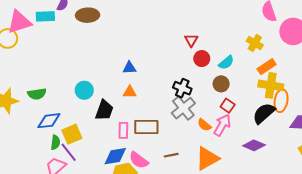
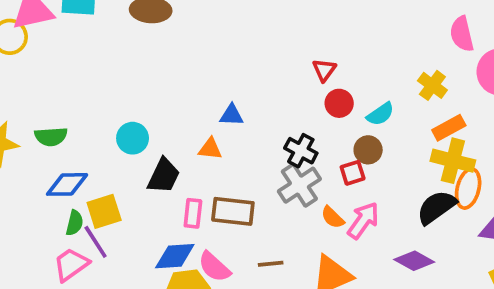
blue triangle: (129, 68) -> (232, 115), moved
red square: (228, 106) -> (353, 173), moved, turned 32

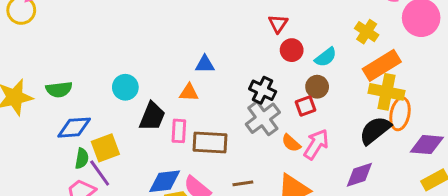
orange rectangle: (449, 128) -> (382, 65), size x1.4
pink rectangle: (193, 213) -> (179, 131), moved
purple diamond: (414, 261) -> (359, 175), turned -44

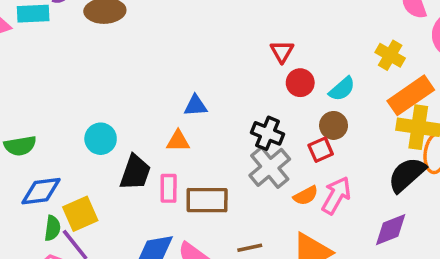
orange semicircle: (291, 143) -> (306, 196), turned -66

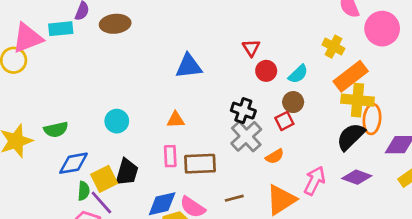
blue triangle: (196, 106) -> (189, 66), moved, size x1.5
black trapezoid: (135, 172) -> (127, 172), moved
pink arrow: (336, 195) -> (315, 181), moved
purple diamond: (391, 230) -> (357, 177), moved, turned 44

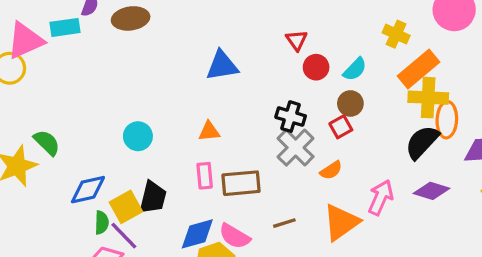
green semicircle: (56, 130) -> (47, 143), moved, turned -120

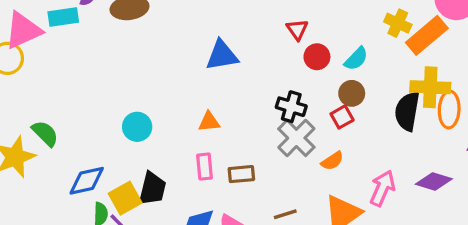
orange rectangle: (419, 69) -> (427, 35), moved
black semicircle: (422, 142) -> (407, 111), moved, turned -33
brown rectangle: (241, 183) -> (241, 174), size x0.7

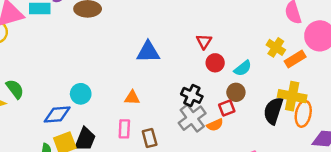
orange rectangle: (427, 35) -> (295, 59), size x0.7
orange semicircle: (332, 161) -> (215, 125), moved
brown rectangle: (241, 174) -> (150, 138), turned 72
blue diamond: (87, 181) -> (57, 115), moved

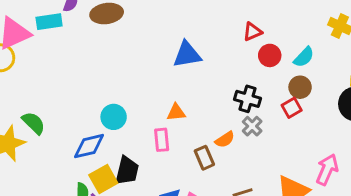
red triangle: (204, 41) -> (252, 32), turned 42
gray cross: (192, 118) -> (252, 126), size x0.6
orange semicircle: (215, 125) -> (225, 140), moved
pink rectangle: (124, 129) -> (162, 140), moved

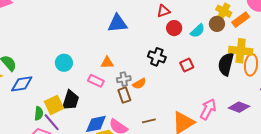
brown circle: (300, 87) -> (217, 24), moved
gray cross: (252, 126) -> (124, 79), moved, turned 32
pink rectangle: (162, 140) -> (96, 81), turned -63
blue diamond: (89, 146) -> (22, 84), moved

